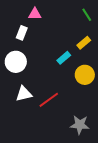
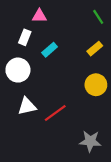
cyan rectangle: (64, 58) -> (50, 50), moved

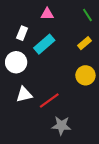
pink triangle: (39, 16) -> (47, 14), moved
cyan rectangle: (50, 50) -> (44, 44), size x1.5
gray star: (90, 141) -> (61, 126), moved

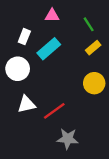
green line: (87, 15) -> (89, 24), moved

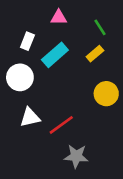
yellow rectangle: (93, 48) -> (95, 54), moved

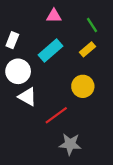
white rectangle: (27, 41) -> (12, 40), moved
yellow circle: (106, 94) -> (83, 86), moved
white triangle: (30, 117) -> (27, 97), moved, turned 42

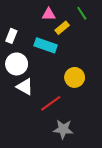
green line: (92, 25) -> (82, 13), moved
yellow rectangle: (87, 49) -> (62, 28), moved
cyan rectangle: (50, 50) -> (46, 45), turned 60

